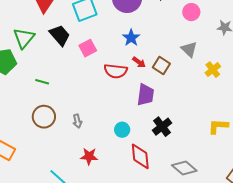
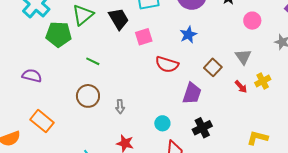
red arrow: (139, 62) -> (241, 87), moved

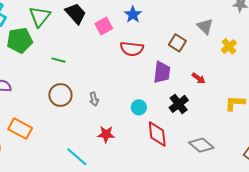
blue star: (188, 35) -> (133, 15), moved
red arrow: (241, 87) -> (199, 78), moved

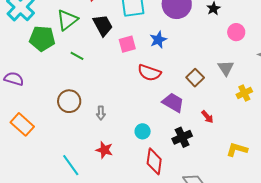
green line: (58, 60) -> (77, 56), moved
purple trapezoid: (162, 72) -> (173, 103), turned -80

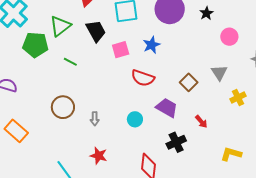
cyan circle: (143, 131) -> (135, 119), moved

